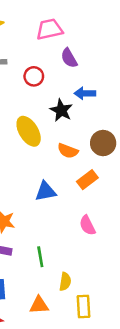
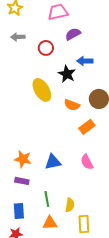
purple semicircle: (69, 58) -> (73, 34), turned 91
blue triangle: (46, 191) -> (53, 162), moved
green line: (40, 257) -> (47, 199), moved

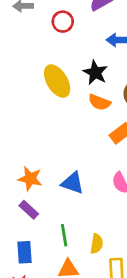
black star: (67, 74) -> (95, 73), moved
blue triangle: (53, 162) -> (73, 183), turned 30
purple rectangle: (22, 181) -> (29, 210), turned 32

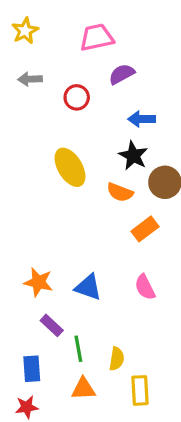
black star: (95, 73) -> (133, 156), moved
purple rectangle: (29, 210) -> (52, 325), moved

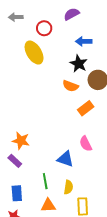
yellow ellipse: (70, 167) -> (34, 53), moved
blue triangle: (88, 287) -> (65, 159), moved
purple rectangle: (52, 325) -> (15, 161), moved

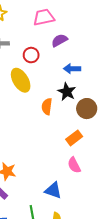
orange semicircle: (70, 86) -> (47, 106), moved, turned 77
pink semicircle: (86, 144) -> (74, 165), moved

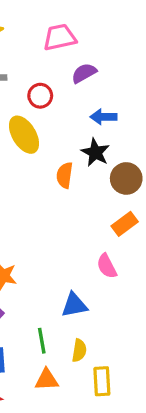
orange rectangle: (74, 138) -> (125, 224), moved
blue triangle: (53, 190) -> (74, 305), turned -30

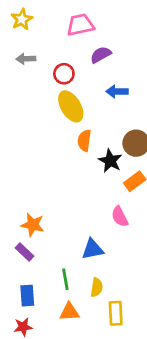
yellow ellipse: (24, 135) -> (71, 106), moved
black star: (95, 153) -> (110, 161), moved

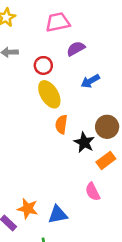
blue arrow: (117, 91) -> (90, 81), turned -30
orange star: (33, 225) -> (28, 209), moved
blue triangle: (93, 249) -> (58, 215), moved

